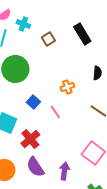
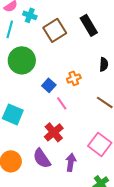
brown square: (48, 39) -> (55, 30), size x1.6
blue square: (33, 102) -> (49, 85), moved
red cross: (30, 139) -> (54, 132), moved

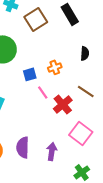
blue square: (49, 85) -> (30, 74), turned 32
red cross: (54, 132) -> (63, 104), moved
purple semicircle: (42, 158) -> (23, 147), turned 35

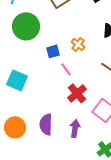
orange cross: (55, 67) -> (78, 44), turned -32
red cross: (63, 104) -> (77, 93), moved

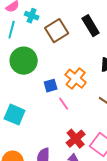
orange cross: (78, 44) -> (76, 79), size x1.5
red cross: (77, 93) -> (76, 139), moved

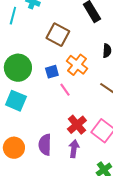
brown square: (57, 31) -> (58, 35), moved, turned -30
green circle: (24, 61) -> (18, 68), moved

